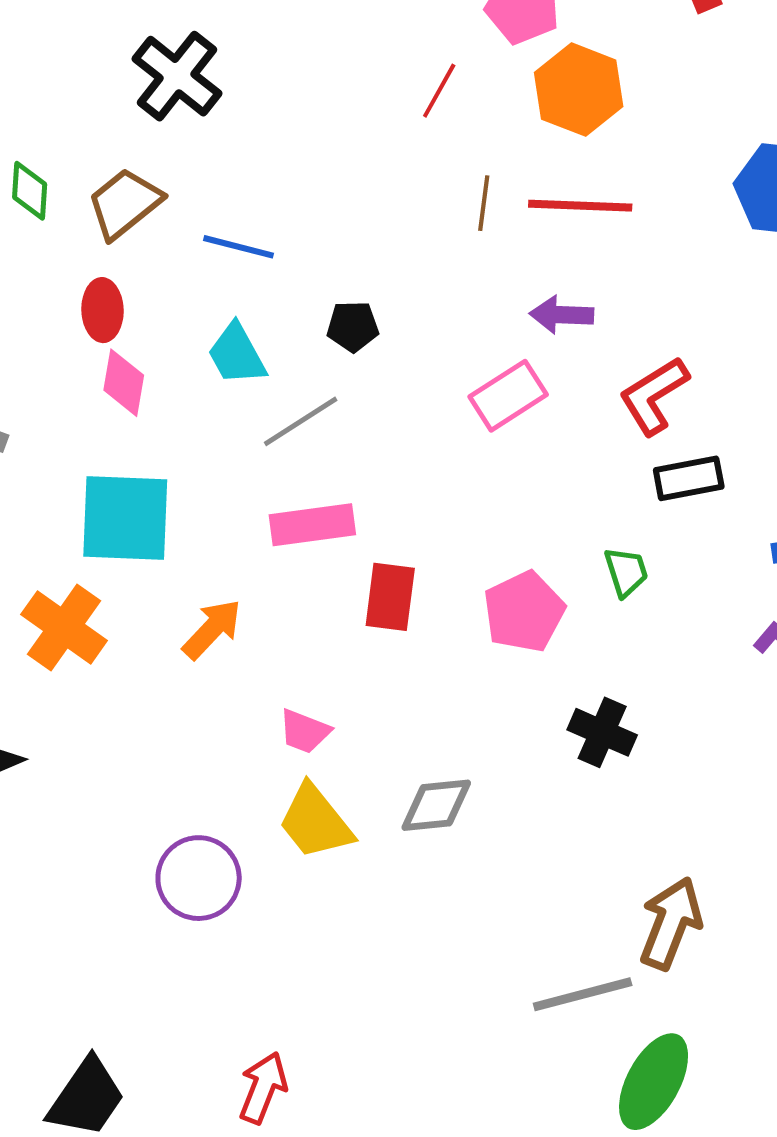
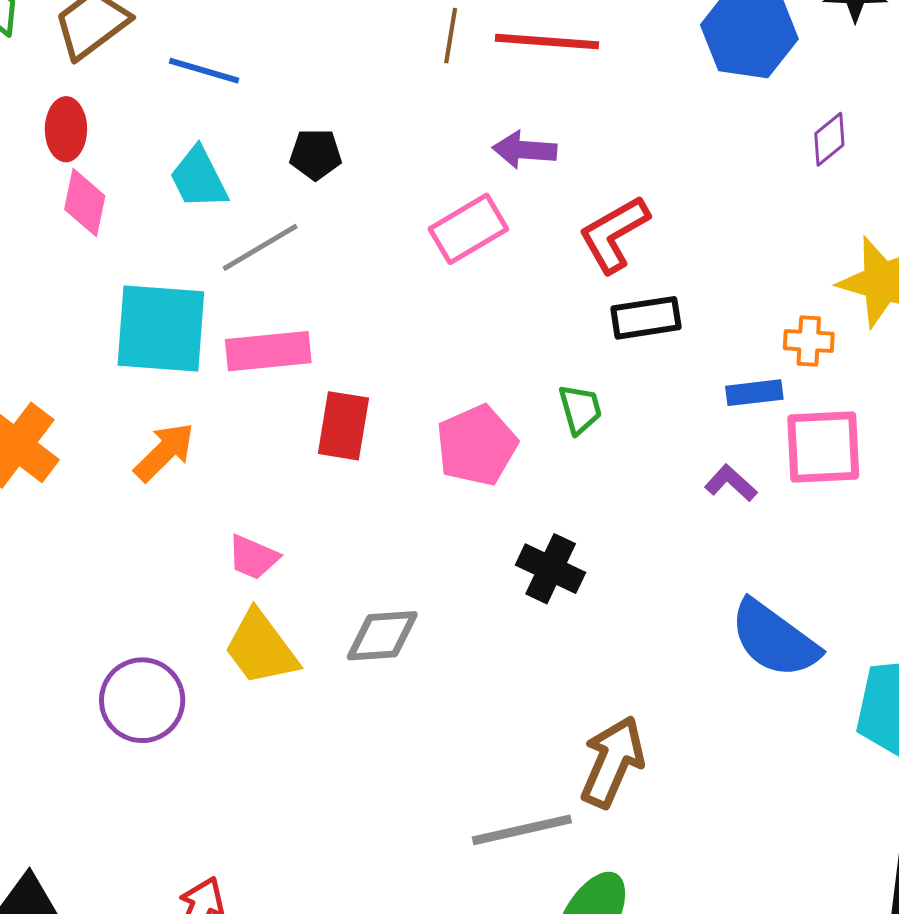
cyan square: (125, 518) -> (161, 328), moved

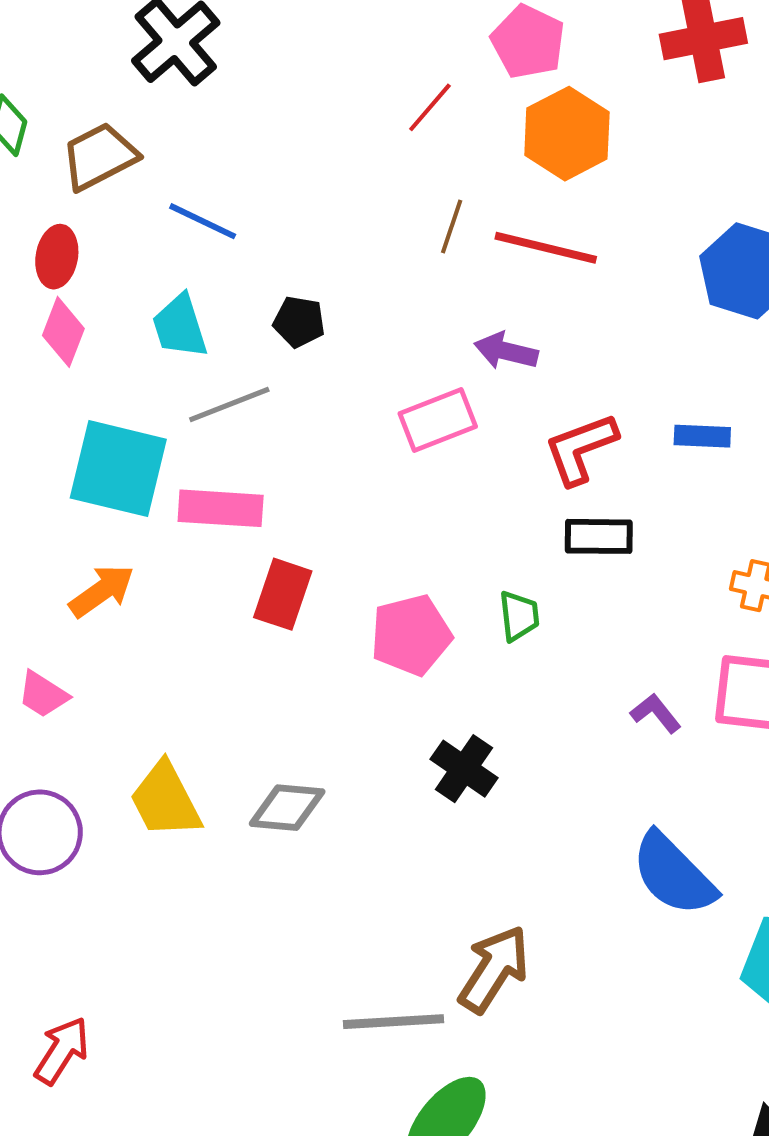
blue rectangle: (754, 393) -> (702, 436), moved
pink trapezoid: (253, 557) -> (43, 694), moved

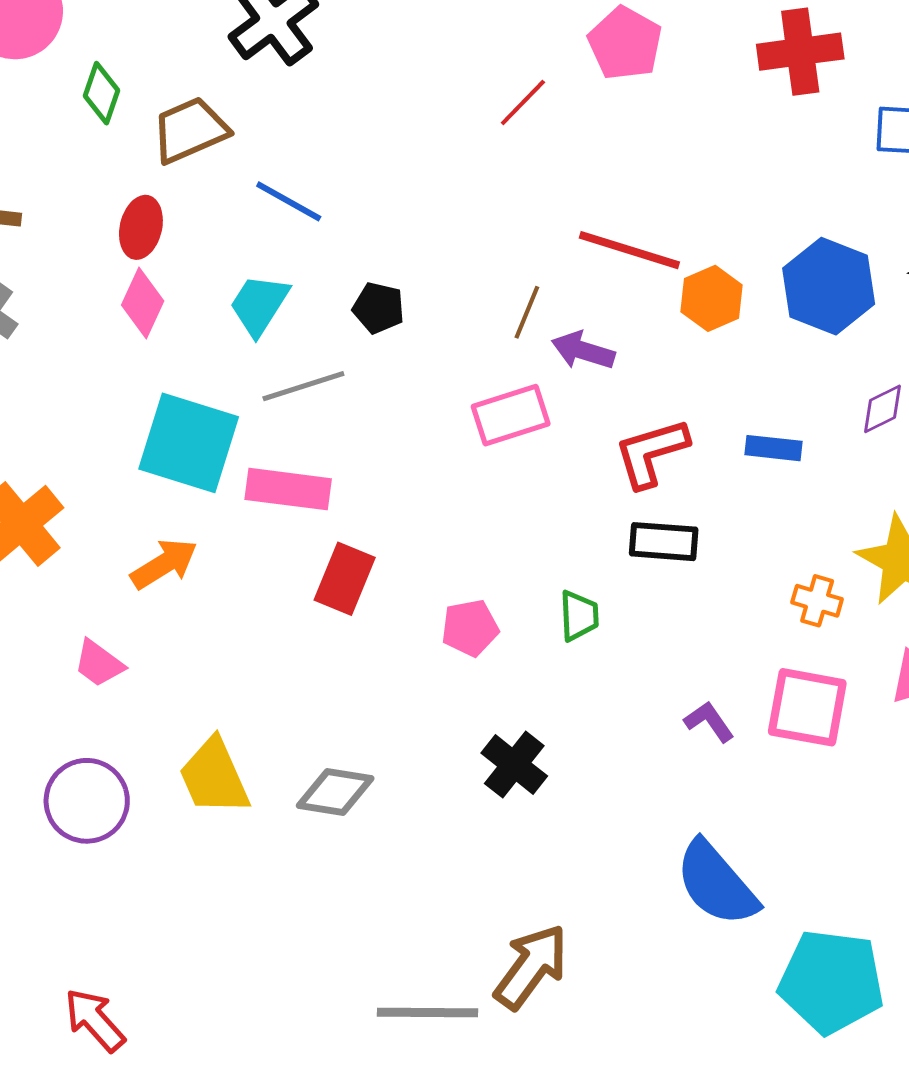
orange hexagon: (567, 134) -> (712, 298), moved, size x0.7
brown line: (452, 226) -> (527, 312), moved
cyan trapezoid: (180, 326) -> (259, 305), turned 46
pink pentagon: (411, 635) -> (470, 628), size x0.7
red arrow: (62, 1051) -> (95, 1020), turned -78

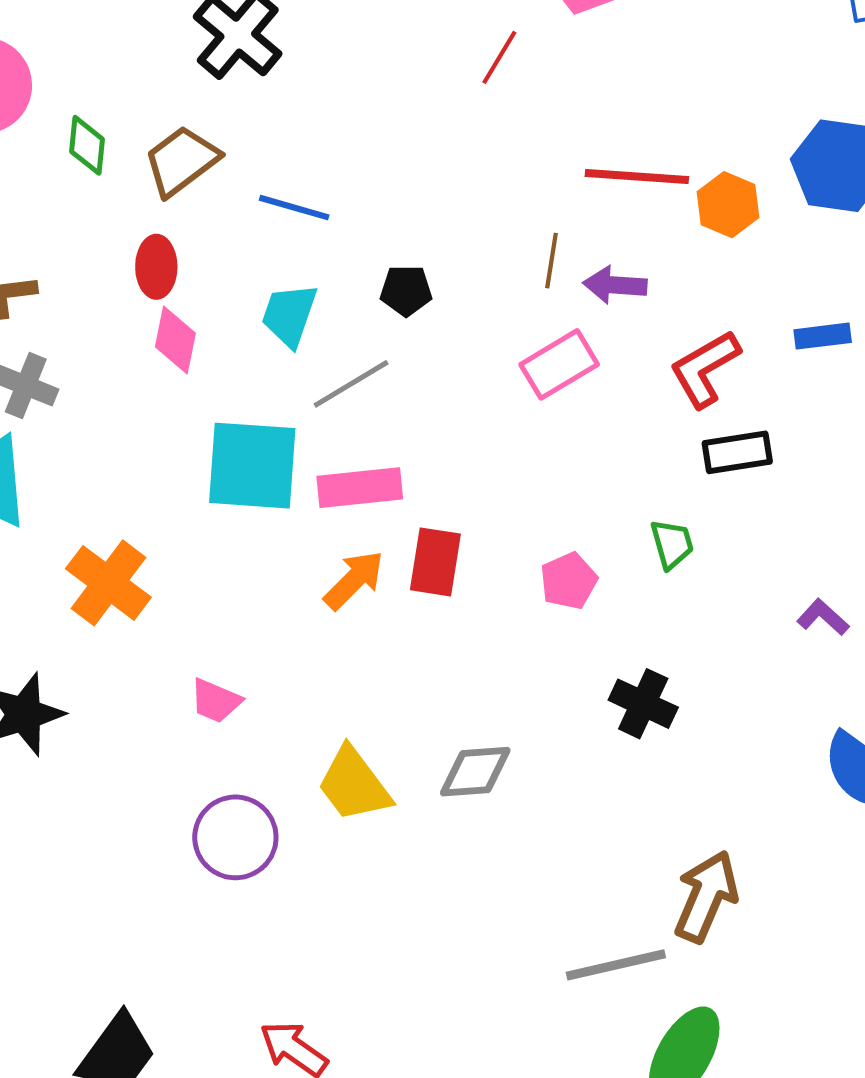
orange arrow: (164, 564) -> (354, 580), moved

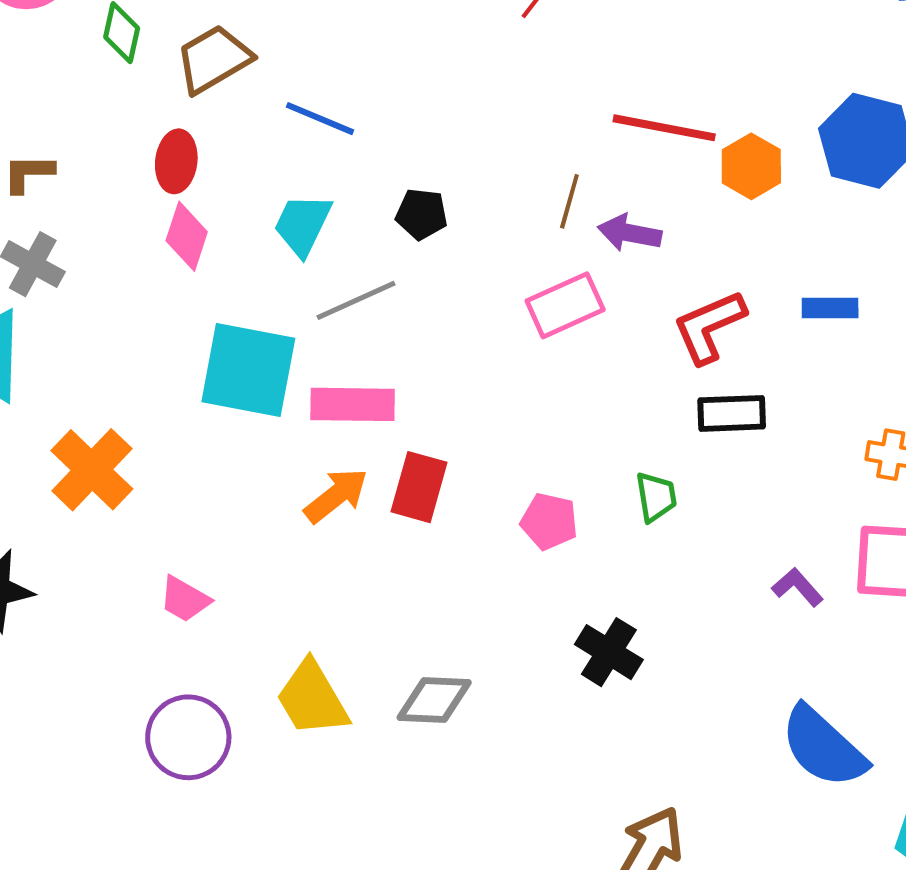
pink pentagon: (569, 581) -> (549, 521), turned 30

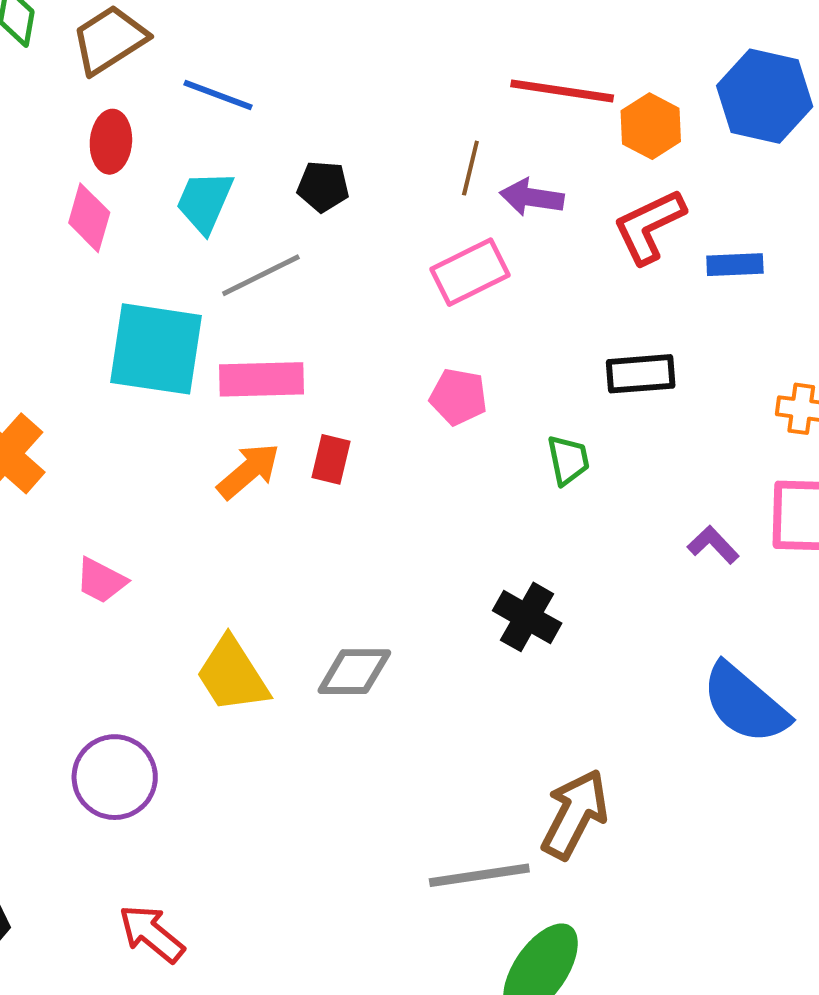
red ellipse: (176, 161) -> (111, 142), moved
red L-shape: (709, 327) -> (649, 226), moved
red rectangle: (419, 487) -> (331, 459), size x0.7
pink pentagon: (549, 521) -> (458, 397), moved
purple circle: (188, 737) -> (115, 777), moved

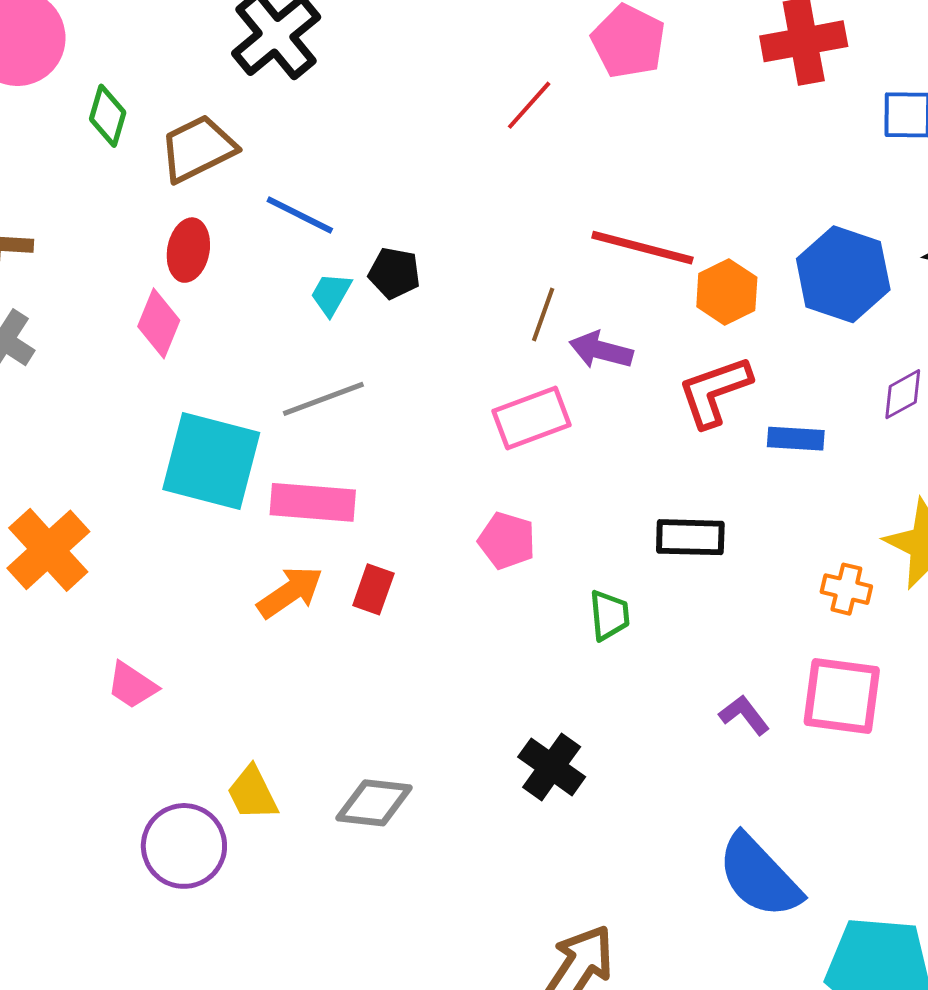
black pentagon: (323, 186) -> (394, 273), moved
cyan trapezoid: (205, 202) -> (331, 294), moved, size x0.7
yellow trapezoid: (232, 675) -> (252, 793), size x0.7
purple circle: (115, 777) -> (184, 846), moved

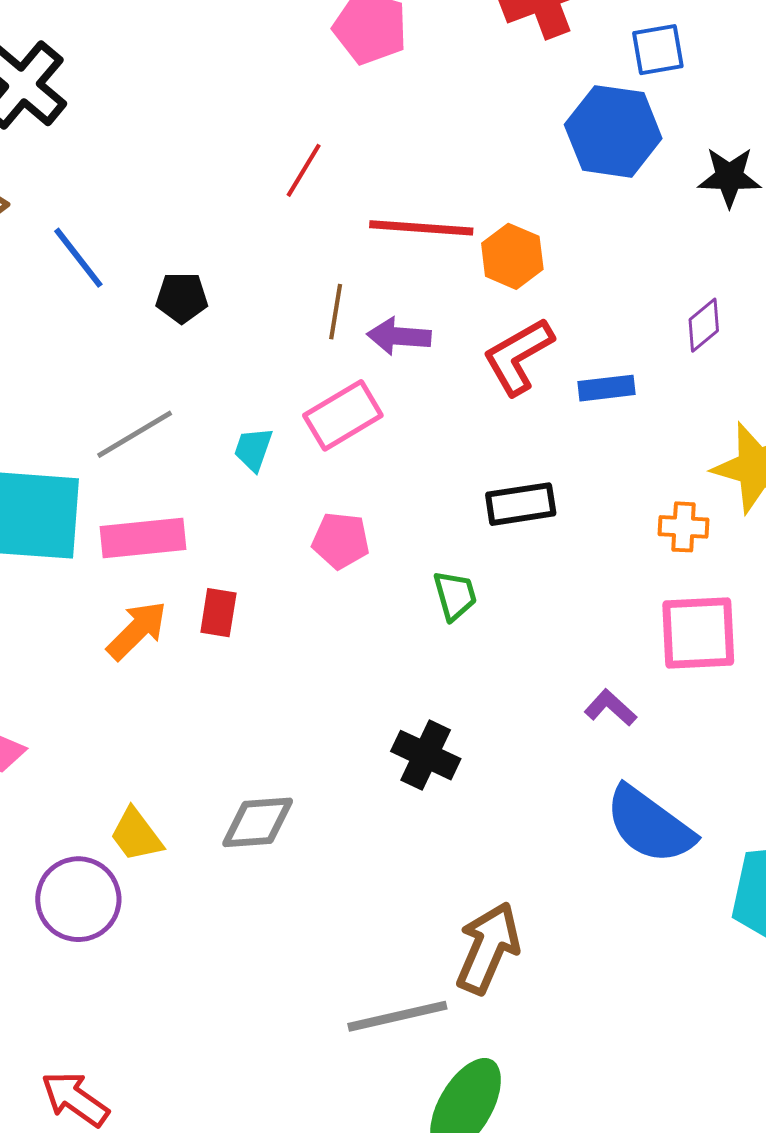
red line: (529, 105) -> (304, 170), moved
blue line: (300, 215) -> (78, 258), turned 36
blue hexagon: (843, 274) -> (613, 131), moved
cyan trapezoid: (331, 294) -> (253, 449), moved
purple L-shape: (744, 715) -> (610, 708), moved

